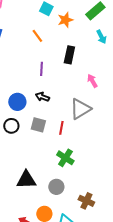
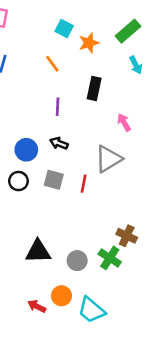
green cross: (65, 158) -> (110, 258), moved
brown cross: (86, 201) -> (127, 236), moved

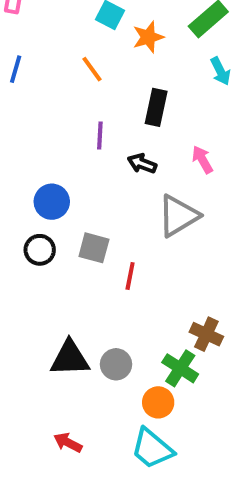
black arrow: (59, 143) -> (142, 164), moved
red line: (84, 184) -> (130, 276), moved
gray circle: (77, 261) -> (116, 364), moved
orange circle: (61, 296) -> (158, 402), moved

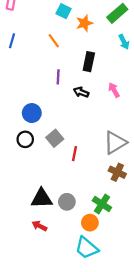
gray triangle: (178, 216) -> (115, 143), moved
gray square: (94, 248) -> (55, 138), turned 35
brown cross: (206, 334) -> (117, 172), moved
red arrow: (68, 443) -> (39, 226), moved

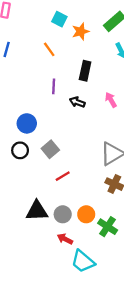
red line: (75, 154) -> (63, 176), moved, turned 48
green cross: (102, 204) -> (108, 227), moved
orange circle: (90, 223) -> (86, 214), moved
red arrow: (39, 226) -> (65, 239), moved

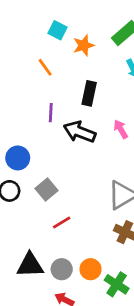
black arrow: (77, 102) -> (80, 132), size x1.6

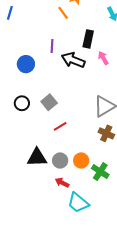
orange line: (45, 67) -> (63, 13), moved
black rectangle: (89, 93) -> (88, 39), moved
blue circle: (18, 158) -> (26, 64), moved

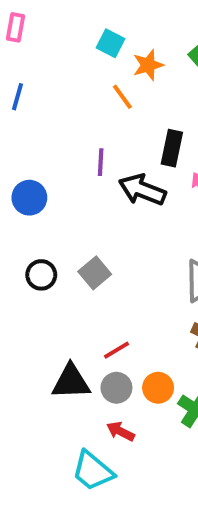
blue circle: (26, 64) -> (29, 198), moved
red line: (60, 126) -> (116, 350), moved
cyan trapezoid: (78, 203) -> (93, 471), moved

